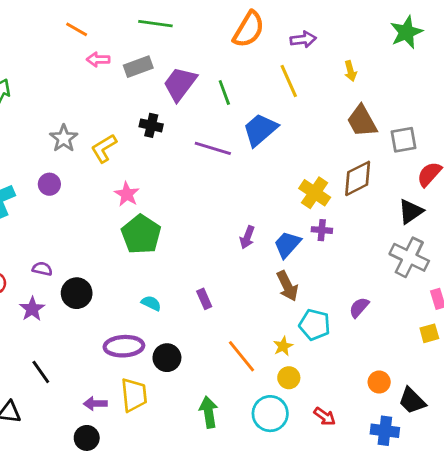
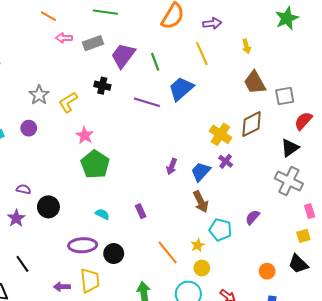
purple cross: (322, 230) -> (226, 161), turned 32
black trapezoid: (412, 401) -> (298, 264), moved

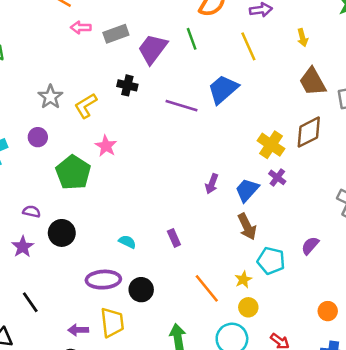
green line: (155, 62) -> (192, 39), moved
green pentagon: (95, 164) -> (73, 172), moved

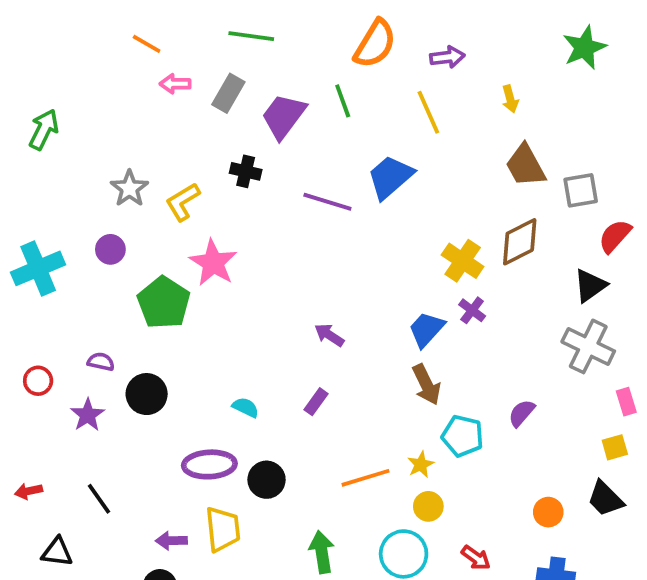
gray rectangle: (116, 34) -> (228, 93), turned -40
pink star: (106, 146) -> (213, 263), size x1.4
purple arrow: (212, 184) -> (329, 335), moved, turned 102
purple rectangle: (174, 238) -> (316, 402), turned 60
orange line: (207, 288) -> (365, 478), turned -68

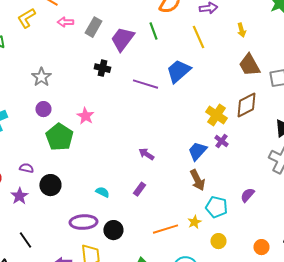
yellow L-shape: (183, 202) -> (26, 18), moved
purple circle: (110, 249) -> (43, 109), moved
pink star: (213, 263) -> (85, 116), size x0.7
yellow circle: (428, 506) -> (218, 241), moved

